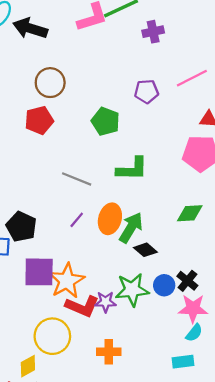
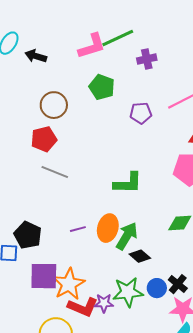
black arrow: (30, 28) -> (36, 56), size x0.7
green pentagon: (105, 121) -> (102, 87), moved
gray line: (77, 179) -> (55, 172), moved
purple line: (77, 220) -> (78, 229), turned 35

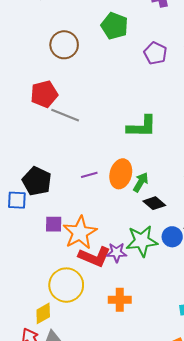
purple pentagon: (141, 113) -> (155, 53), turned 30
red pentagon: (44, 139) -> (44, 94), moved
green arrow: (127, 236) -> (141, 182), size x0.7
purple square: (44, 276) -> (54, 224), size x0.6

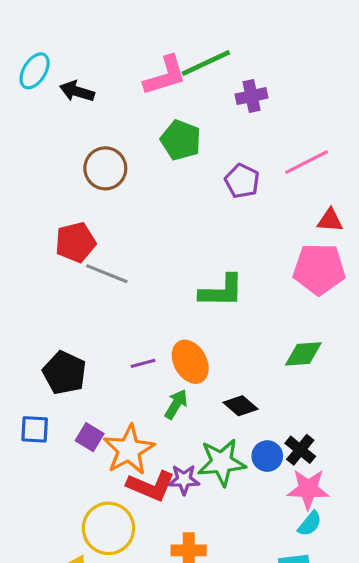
orange ellipse: (121, 174) -> (190, 362), turned -44
green arrow: (141, 182) -> (176, 404), moved
blue square: (17, 200) -> (35, 429), moved
purple square: (54, 224) -> (90, 437), turned 30

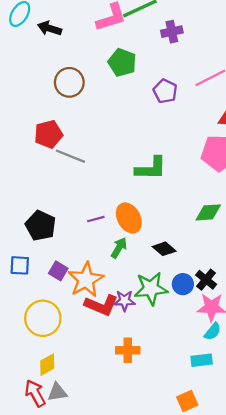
yellow circle: (108, 528) -> (43, 318), moved

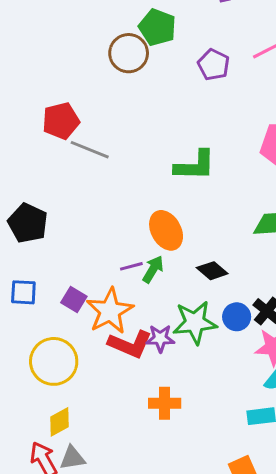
brown circle: (69, 82) -> (129, 53), moved
purple line: (96, 219) -> (131, 266), moved
black pentagon: (41, 226) -> (28, 223), moved

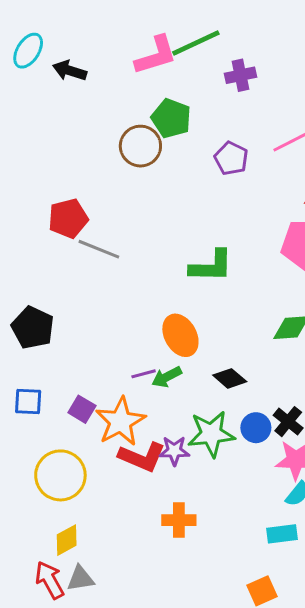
green arrow: (153, 269) -> (167, 377), turned -148

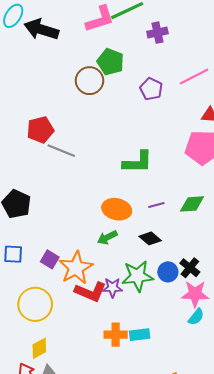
black arrow: (70, 71) -> (41, 29), size x1.5
orange ellipse: (180, 335) -> (117, 209), turned -48
purple line: (144, 374) -> (156, 205), moved
cyan rectangle: (282, 534) -> (140, 335), moved

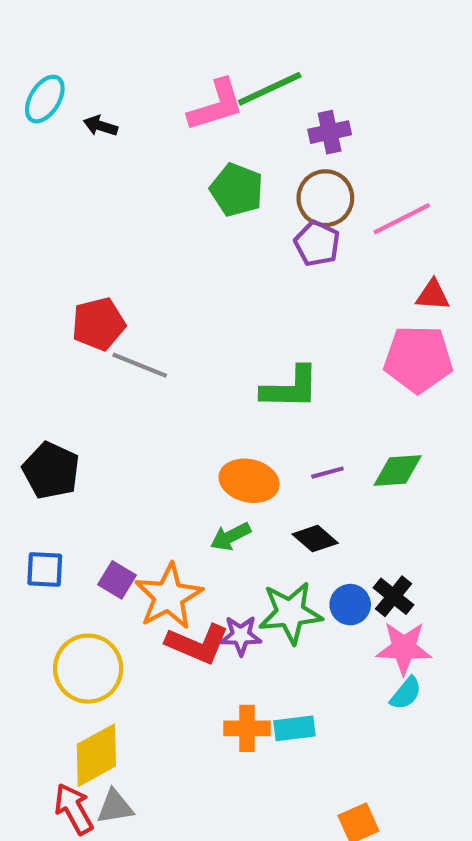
black arrow: (41, 29) -> (100, 126), size x0.5
brown circle: (89, 81) -> (325, 198), moved
yellow diamond: (39, 348) -> (96, 755), size x1.5

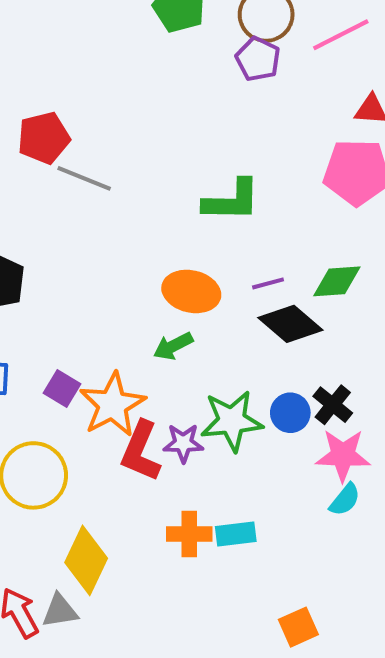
black diamond: (315, 539) -> (290, 324), moved, size x1.4
red L-shape: (197, 644) -> (141, 451), turned 90
yellow diamond: (96, 755) -> (86, 560), moved, turned -36

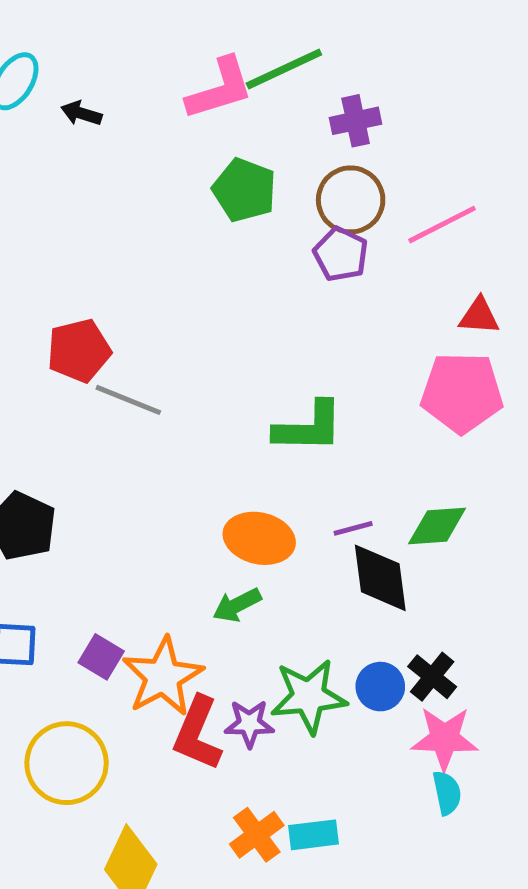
black diamond: (290, 324) -> (380, 578), turned 42
cyan semicircle: (345, 500) -> (447, 793), turned -51
orange cross: (189, 534) -> (257, 835), turned -36

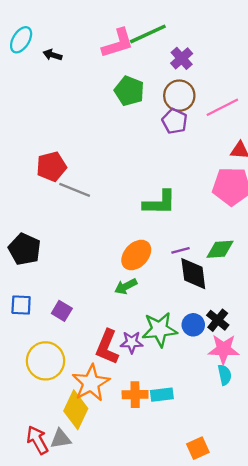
purple cross: (356, 121) -> (182, 58), turned -30
orange ellipse: (259, 538) -> (136, 255), turned -60
orange star: (163, 677) -> (91, 383), moved
orange cross: (257, 835) -> (135, 395), turned 35

